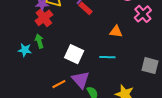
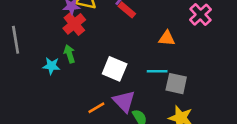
gray square: (150, 66) -> (176, 84), moved

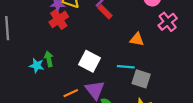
green arrow: (69, 54) -> (49, 59), moved
cyan star: (51, 66) -> (37, 66), moved

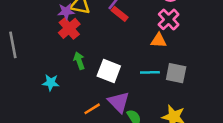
pink cross: (168, 22) -> (169, 19), moved
green arrow: (49, 59) -> (79, 61), moved
gray square: (141, 79) -> (176, 73), moved

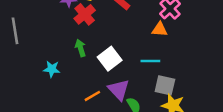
red cross: (69, 28) -> (85, 14), moved
white square: (109, 71) -> (110, 59), turned 30
gray square: (176, 73) -> (165, 85), moved

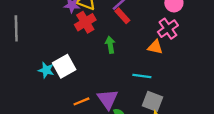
green arrow: (80, 48) -> (110, 45), moved
white square: (110, 59) -> (64, 66), moved

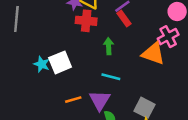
red cross: (85, 22) -> (86, 21), turned 30
orange triangle: (155, 47) -> (153, 54), size x1.5
cyan line: (142, 76) -> (111, 77), moved

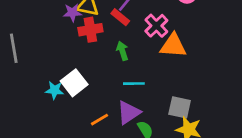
red rectangle: (124, 19) -> (120, 17), moved
pink cross: (168, 37) -> (156, 26), moved
purple triangle: (100, 100) -> (129, 113), turned 40

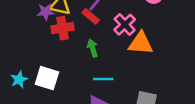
white square: (74, 83) -> (47, 78), turned -35
cyan star: (55, 90) -> (19, 80), moved, turned -30

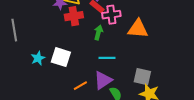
pink cross: (125, 25) -> (111, 15), moved, turned 36
green arrow: (93, 48) -> (98, 33), turned 32

